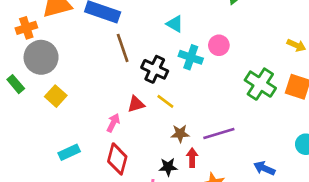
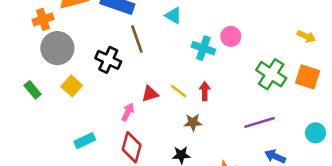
cyan triangle: (175, 24) -> (173, 16), moved
black cross: (155, 69) -> (108, 60), moved
green rectangle: (16, 84) -> (33, 90), moved
purple line: (219, 134) -> (259, 122), moved
red arrow: (192, 158) -> (205, 91), moved

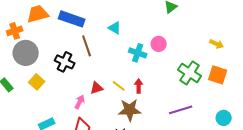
brown star: (193, 122) -> (130, 110), size x1.6

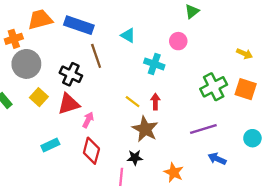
pink circle: (159, 44) -> (178, 41), moved
green cross: (190, 73) -> (214, 87), turned 30
red triangle: (97, 88) -> (69, 104), moved, size x1.5
brown star: (130, 110) -> (145, 129), turned 30

